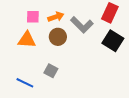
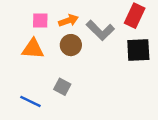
black square: (113, 41) -> (138, 50), turned -35

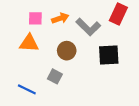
brown circle: (71, 45) -> (67, 51), moved
black square: (138, 50) -> (109, 55), moved

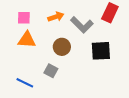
pink square: (35, 18) -> (24, 18), moved

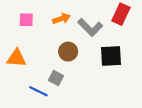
orange triangle: (27, 40) -> (16, 58), moved
blue line: (25, 83) -> (38, 91), moved

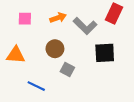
brown circle: (68, 52) -> (55, 49), moved
gray square: (56, 78) -> (67, 69), moved

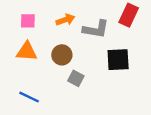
gray L-shape: (85, 26) -> (96, 29), turned -35
orange triangle: (16, 55) -> (27, 51), moved
blue line: (36, 86) -> (29, 97), moved

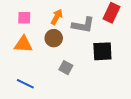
orange arrow: (65, 20) -> (57, 17), turned -42
brown circle: (62, 55) -> (54, 38), moved

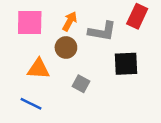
pink square: (24, 18) -> (30, 22), size x1.6
orange triangle: (23, 44) -> (38, 69), moved

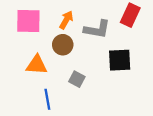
blue line: (31, 104) -> (47, 99), moved, turned 54

